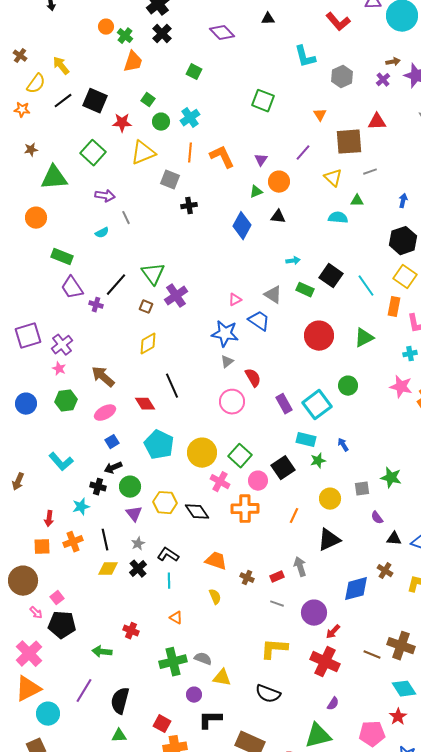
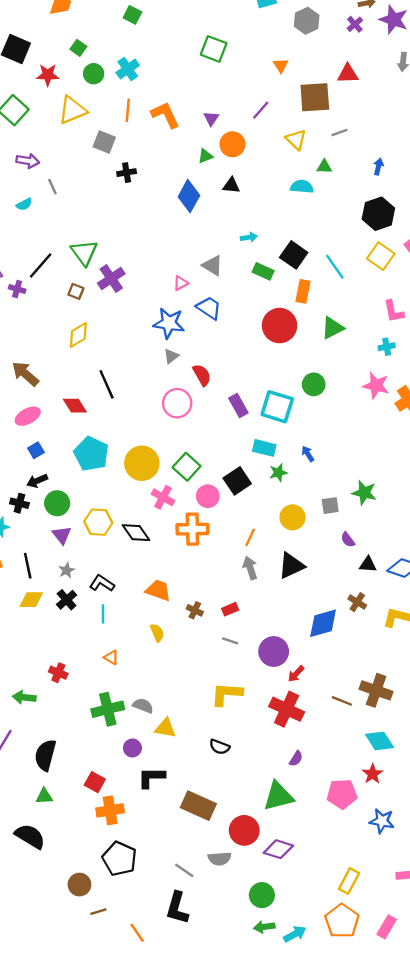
gray triangle: (273, 295) -> (212, 266), moved
orange rectangle: (394, 307) -> (303, 291), moved
cyan square: (317, 405) -> (277, 407), turned -36
gray arrow: (300, 567) -> (250, 568), moved
black semicircle: (268, 694) -> (220, 747), size x0.7

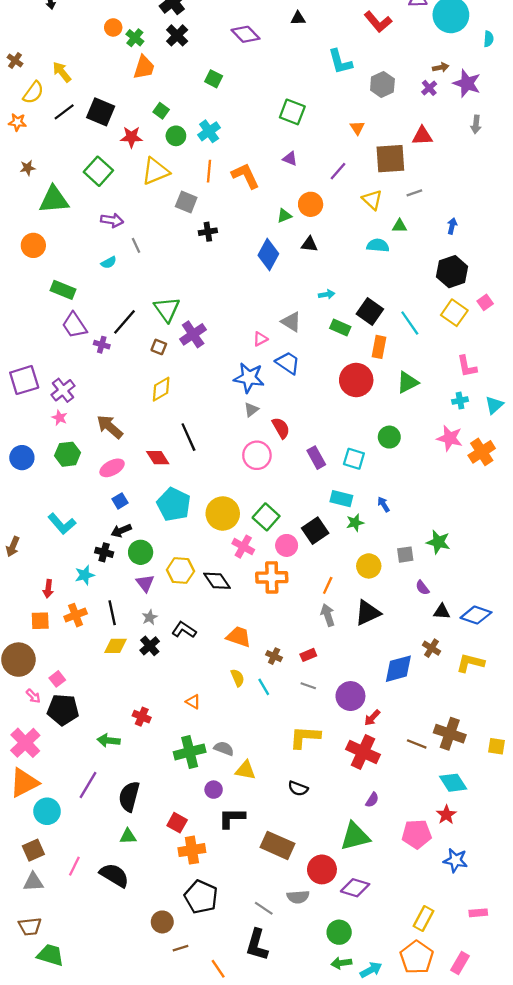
purple triangle: (211, 118) -> (290, 159), moved, turned -42
cyan square: (277, 407) -> (354, 459), size x0.7
cyan line: (103, 614) -> (264, 687), moved, turned -30

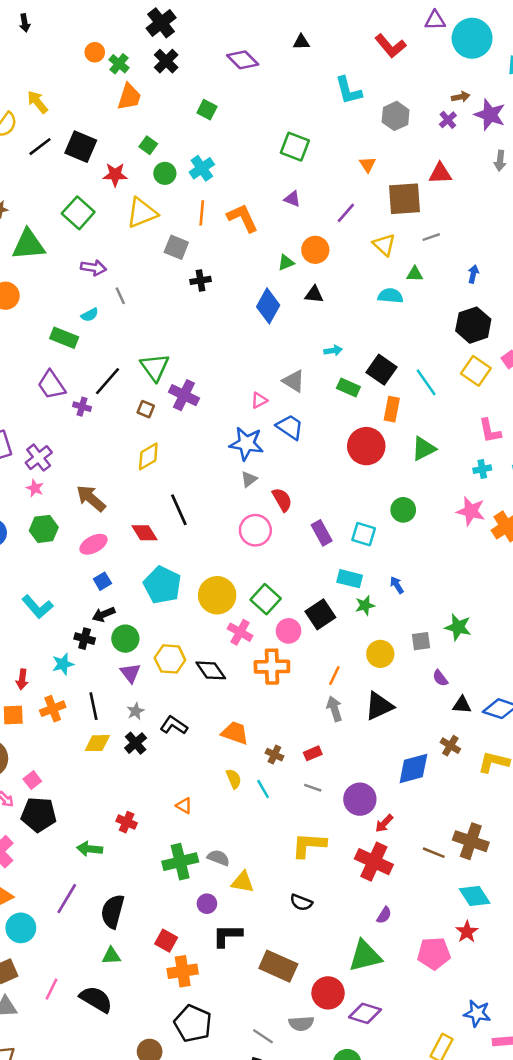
green rectangle: (63, 290) -> (64, 338), moved
purple cross: (193, 334) -> (184, 395), turned -30
blue star: (455, 860) -> (477, 1013), moved

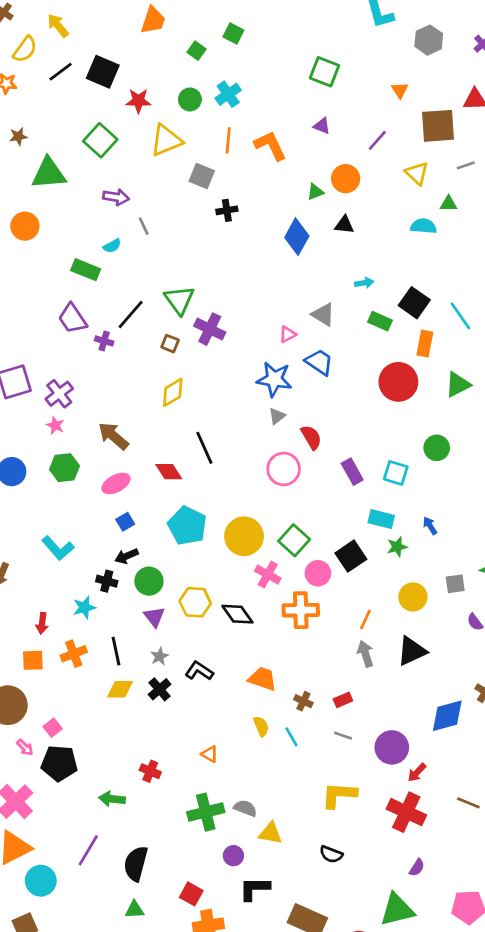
green square: (148, 145) -> (196, 51), moved

